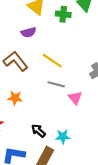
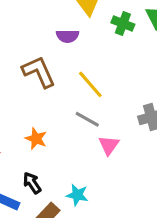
orange star: (15, 98) -> (36, 139), moved
black arrow: (38, 131) -> (32, 183), moved

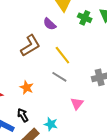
purple semicircle: (67, 36) -> (50, 24), turned 40
brown L-shape: (39, 72) -> (30, 46), turned 80
pink triangle: (109, 145) -> (77, 104), moved

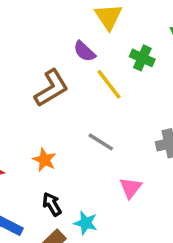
green cross: (85, 18) -> (142, 58), moved
yellow line: (62, 55) -> (109, 84), moved
black arrow: (23, 115) -> (52, 204), moved

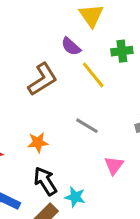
green cross: (142, 58) -> (122, 51), turned -30
orange star: (45, 160) -> (38, 142), turned -30
black arrow: (52, 204) -> (45, 181), size x1.4

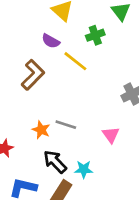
gray line: (87, 126) -> (66, 125), moved
orange star: (38, 142) -> (41, 130), turned -30

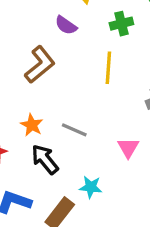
yellow line: (75, 61) -> (108, 68), moved, turned 50
orange star: (41, 130) -> (32, 125), moved
black arrow: (55, 162) -> (45, 159), moved

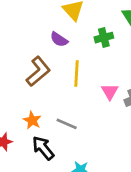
yellow line: (108, 68) -> (77, 74), moved
pink triangle: (128, 148) -> (110, 92), moved

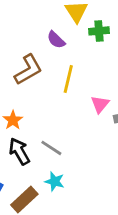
green cross: (104, 38) -> (99, 31), moved
gray line: (67, 124) -> (51, 148), moved

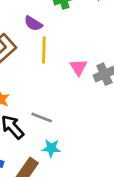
purple semicircle: (56, 40) -> (33, 23), moved

